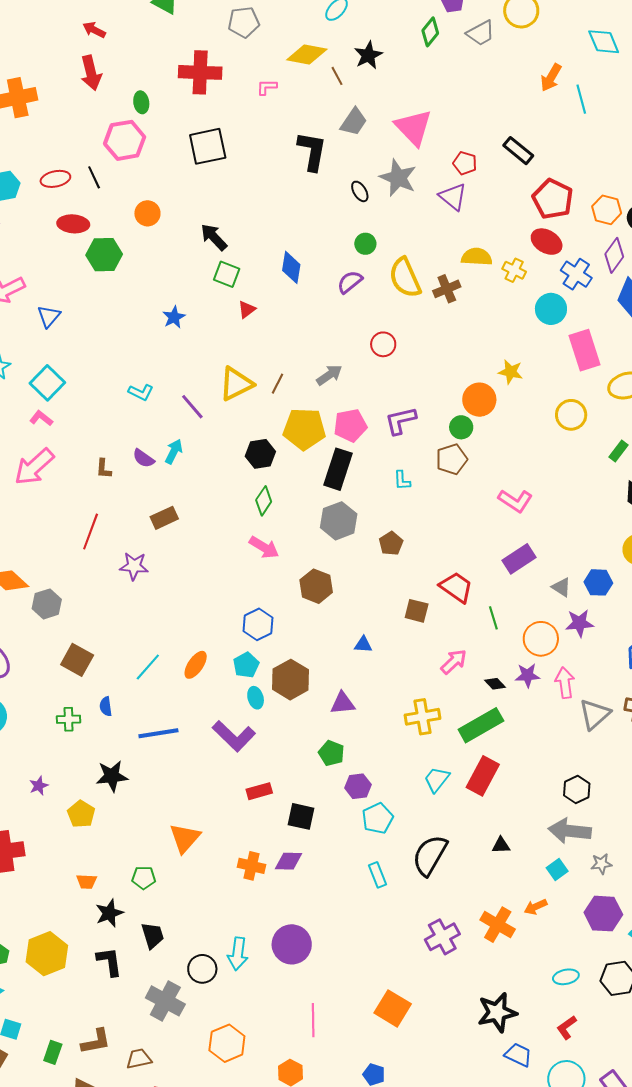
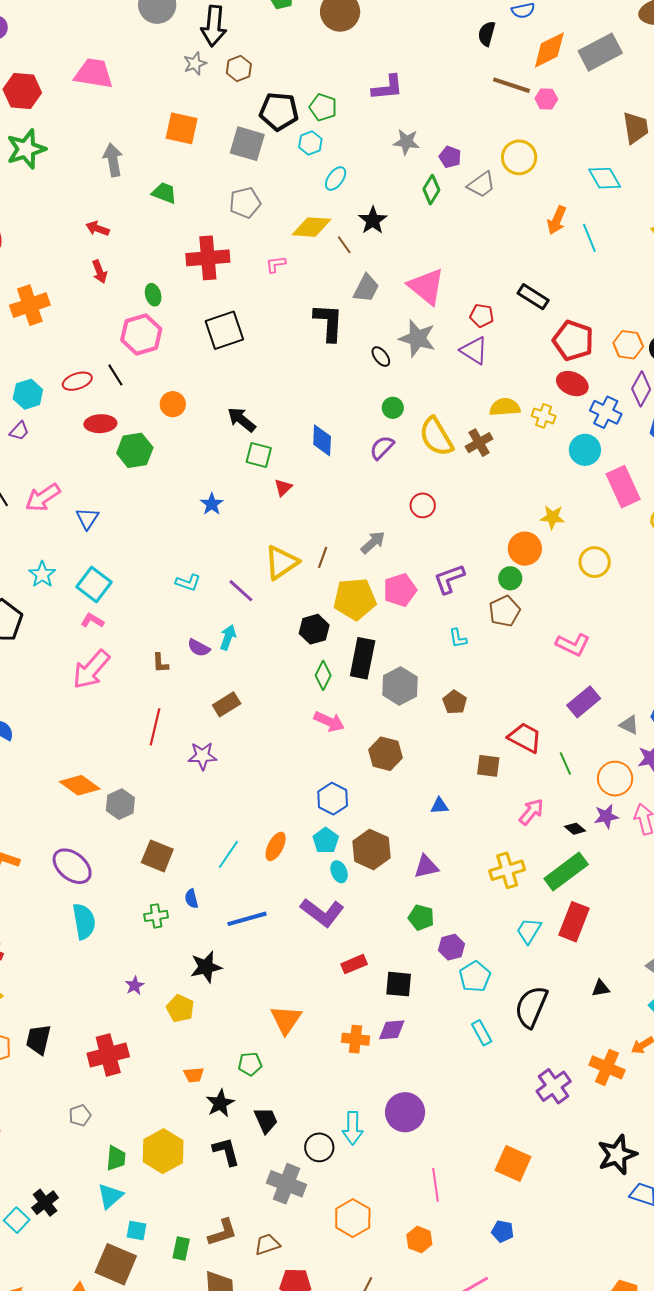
red arrow: (91, 73) -> (100, 272), size x0.7
yellow circle: (571, 415) -> (595, 562), moved
black rectangle: (338, 469) -> (363, 658), moved

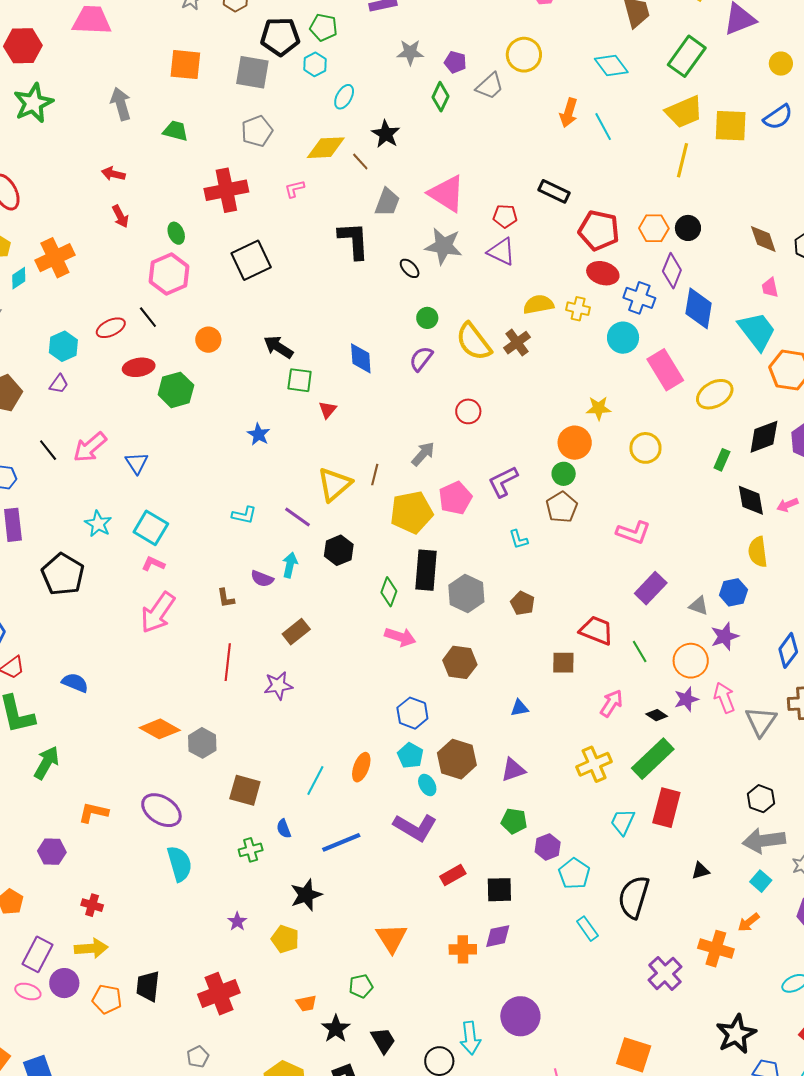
black hexagon: (314, 629) -> (339, 550), moved

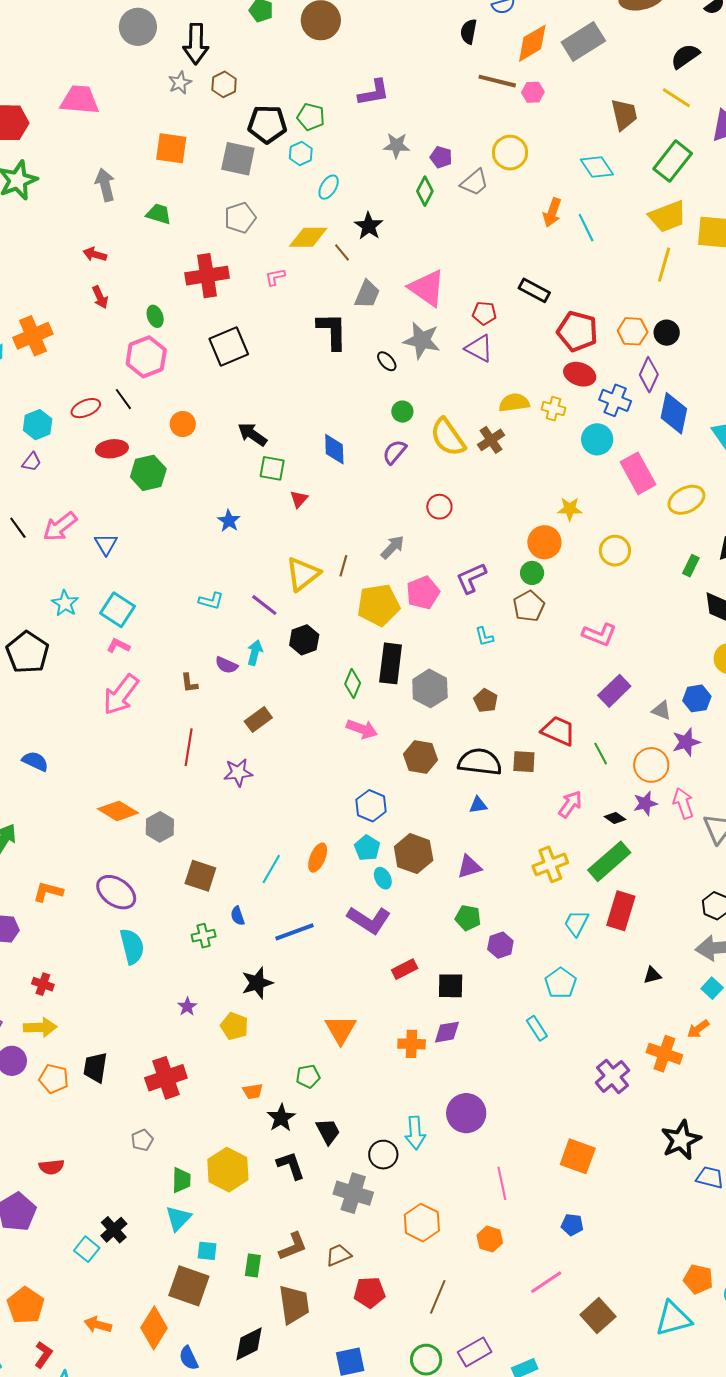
cyan pentagon: (574, 874) -> (561, 983), moved
black semicircle: (634, 897) -> (480, 762), moved, turned 78

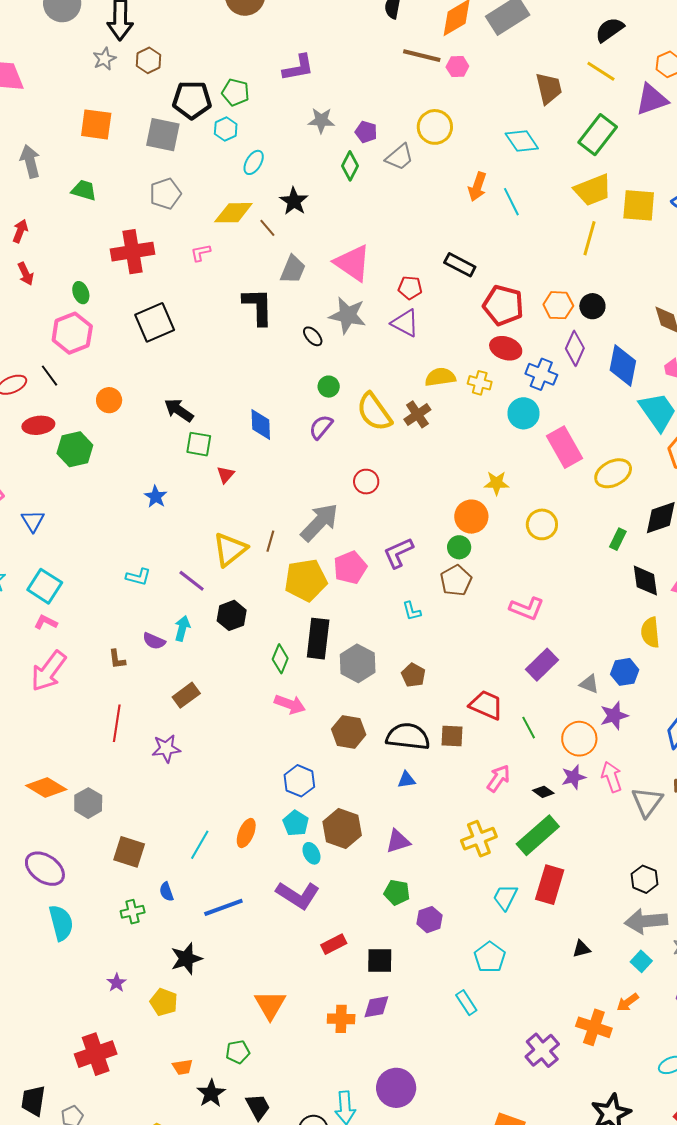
red arrow: (95, 254) -> (20, 231), turned 95
blue diamond: (674, 413) -> (623, 366), moved
gray arrow: (392, 547) -> (319, 522), size x1.6
black trapezoid: (95, 1067) -> (33, 1101), moved

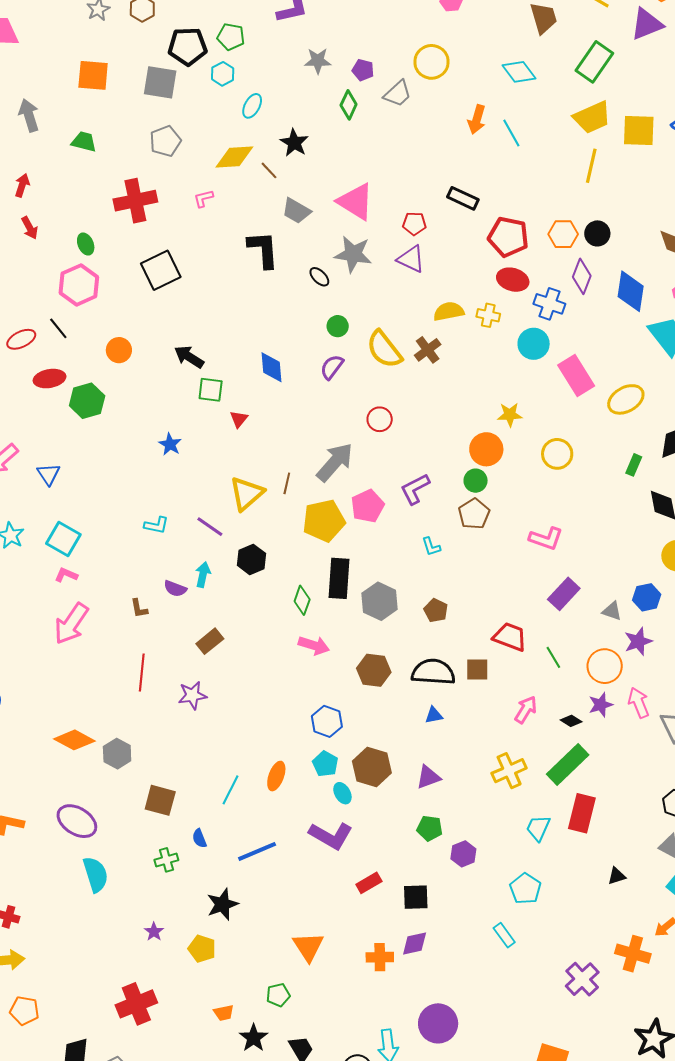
gray trapezoid: (293, 269) -> (296, 211), turned 100

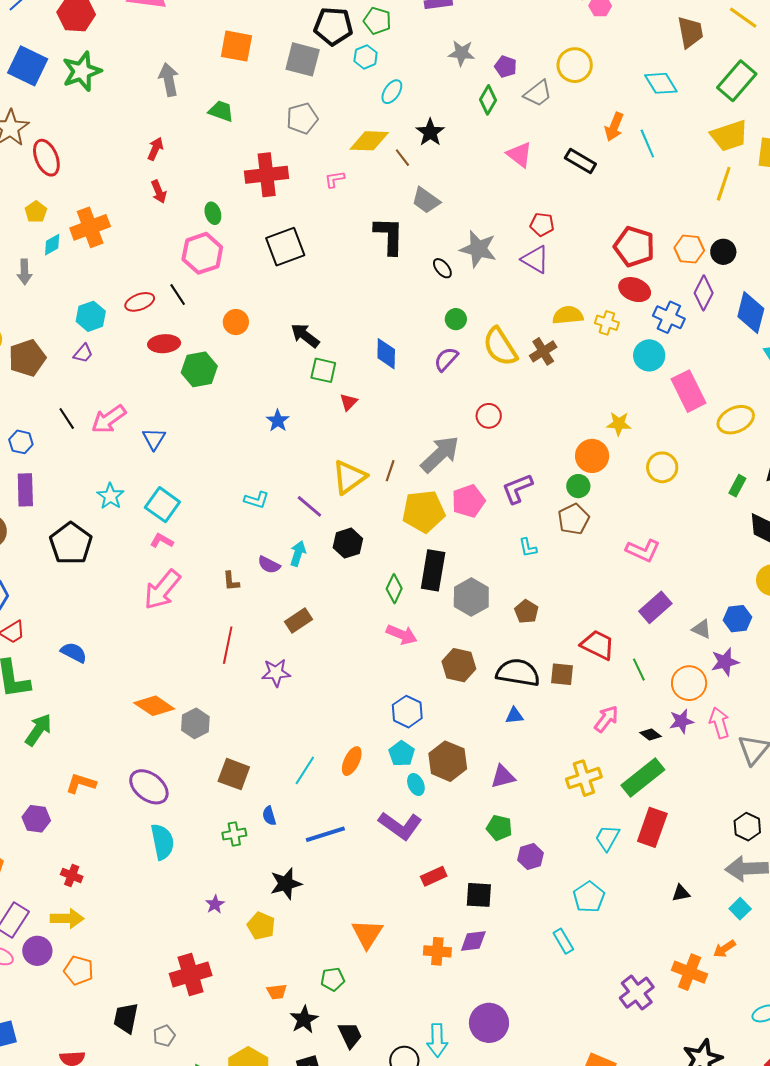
black rectangle: (463, 198) -> (580, 161), moved
pink triangle: (356, 202) -> (519, 155), moved, size x0.7

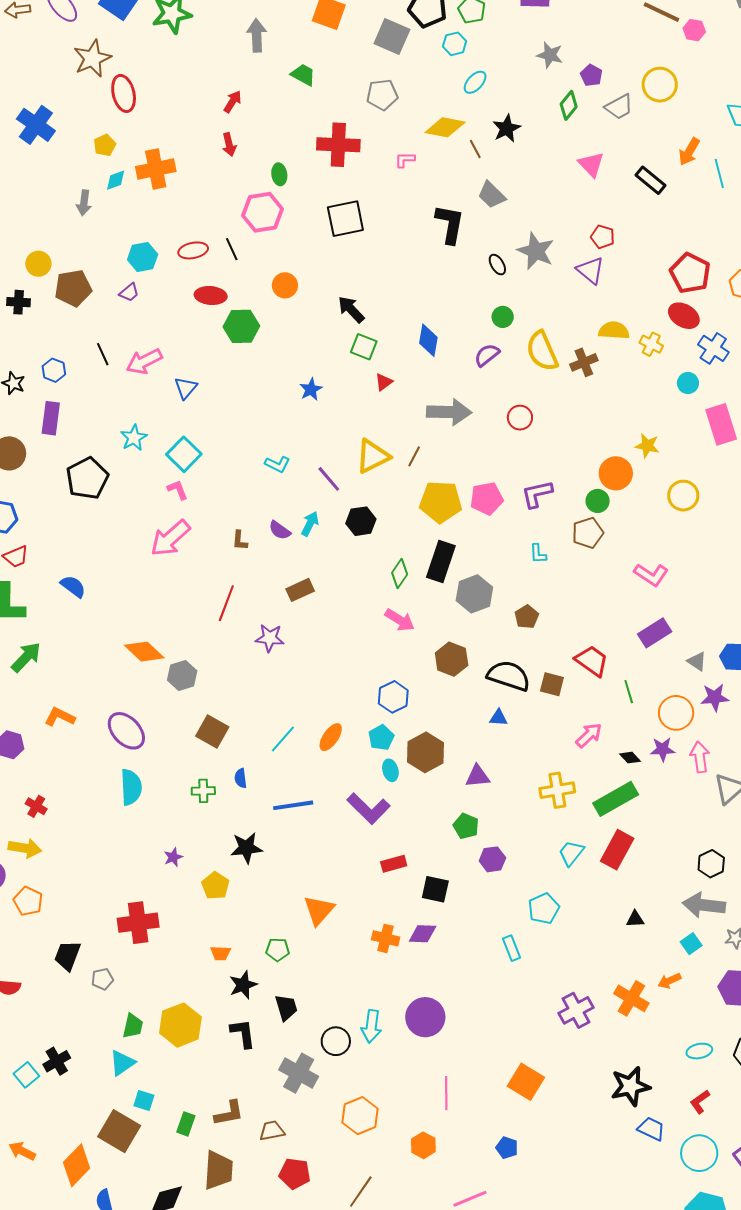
cyan circle: (649, 355) -> (688, 383), size x0.7
gray arrow: (440, 454) -> (449, 412), moved, turned 36
pink L-shape: (162, 541) -> (178, 490), turned 30

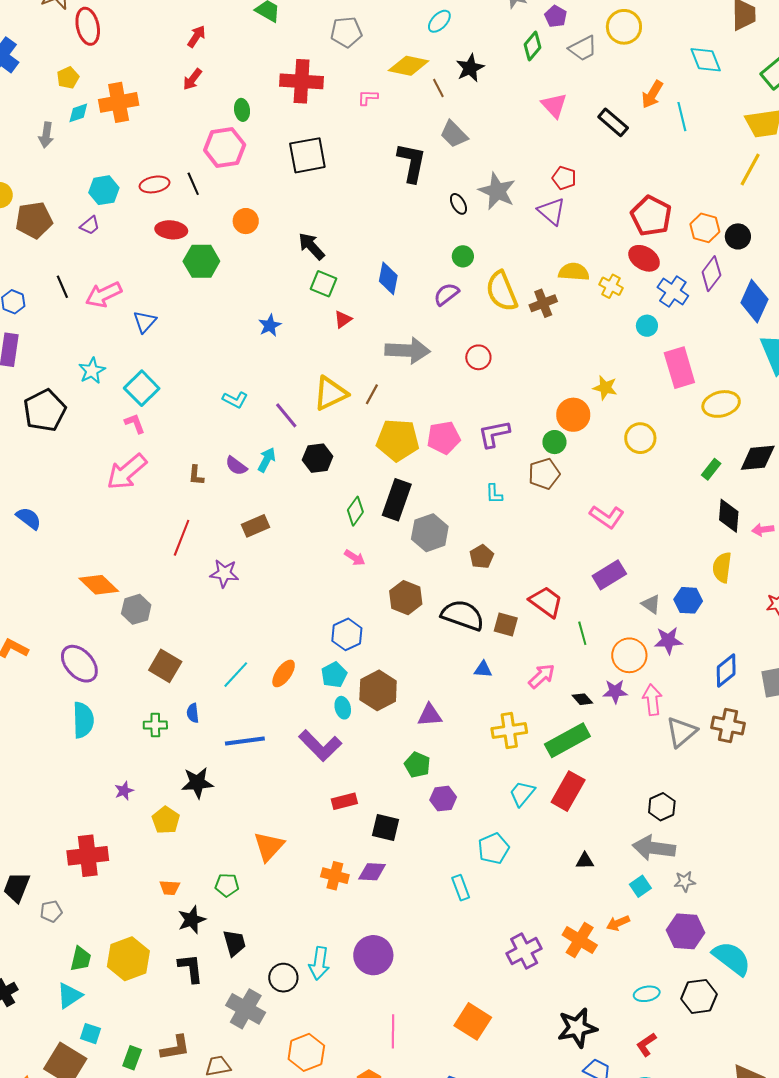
red arrow: (229, 145) -> (192, 79), turned 50
pink arrow: (400, 620) -> (355, 558), size x0.7
blue triangle: (498, 718) -> (483, 669), moved

